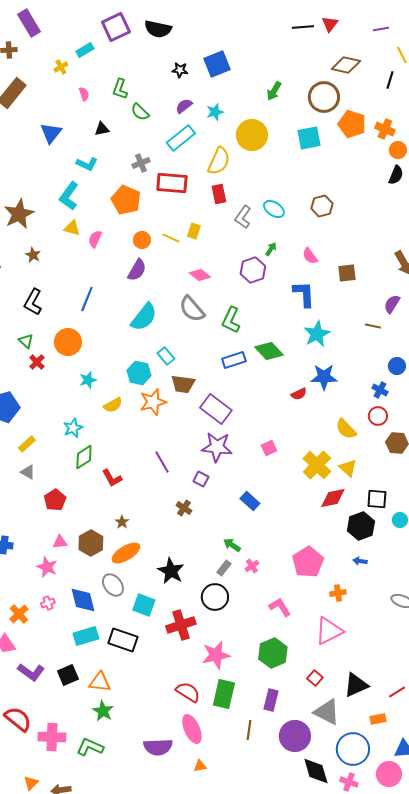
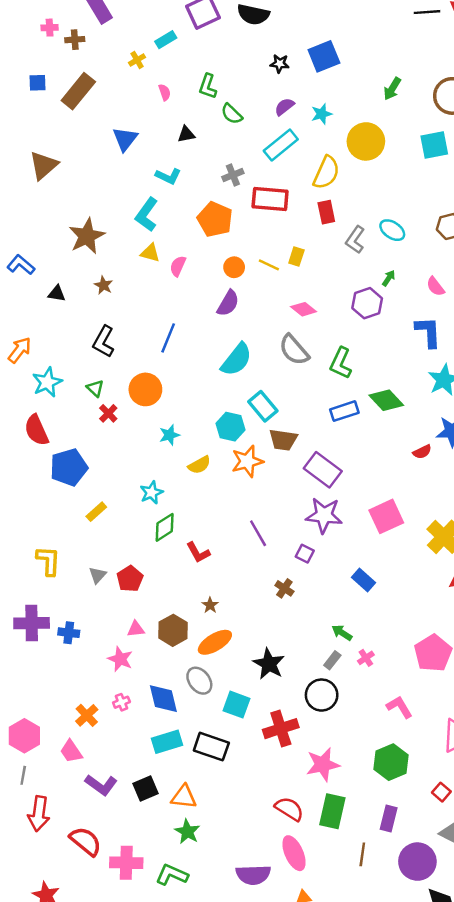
cyan rectangle: (166, 356) -> (263, 406), size x1.4
pink square: (269, 448) -> (386, 516), size x1.8
gray triangle: (28, 472) -> (97, 575), moved, turned 42

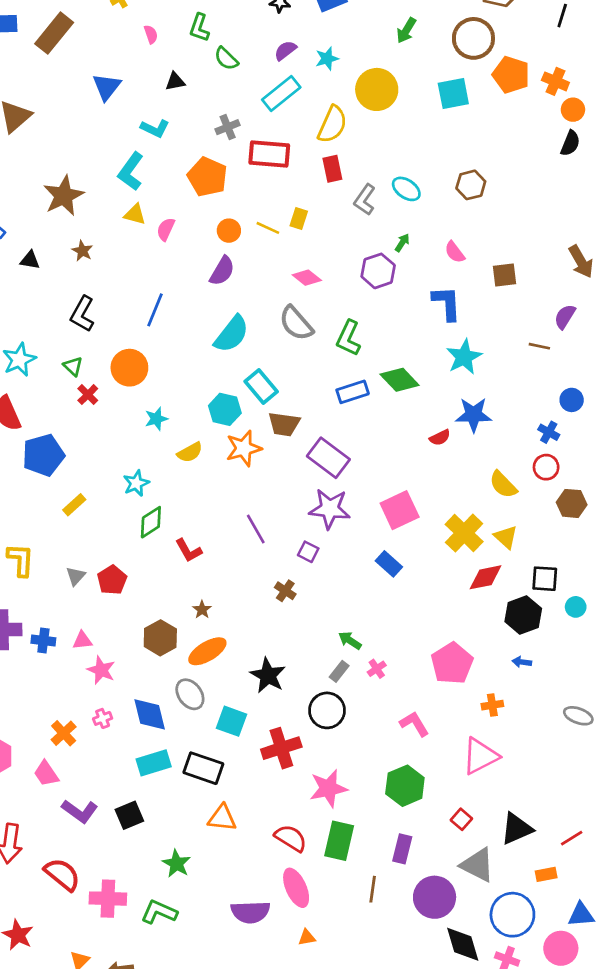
blue rectangle: (363, 580) -> (389, 564), moved
pink triangle: (136, 629) -> (82, 641), moved
orange triangle: (184, 797) -> (222, 818), moved

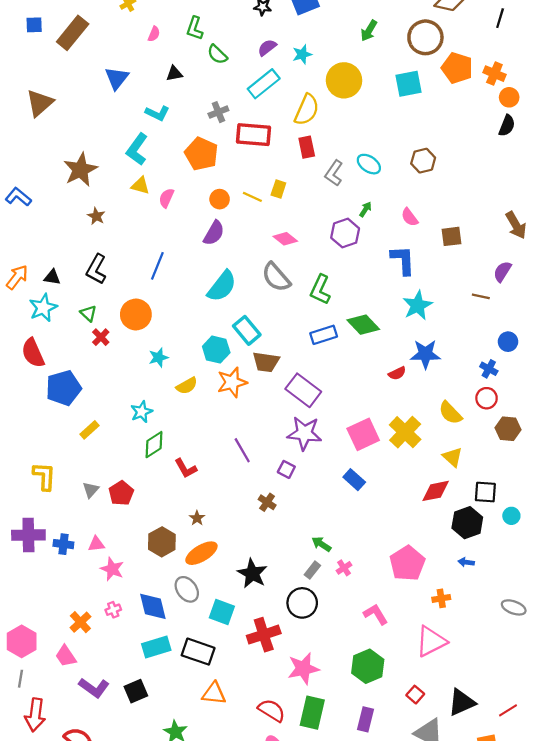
pink semicircle: (151, 34) -> (154, 34), turned 42
black triangle: (30, 260) -> (52, 277), moved
yellow cross: (464, 533) -> (405, 432), moved

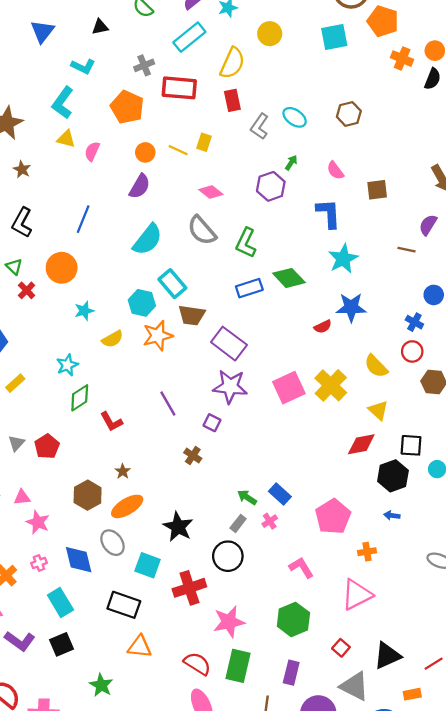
orange cross: (494, 74) -> (402, 59), moved
yellow circle: (344, 80) -> (270, 34), size x0.7
blue rectangle: (354, 480) -> (280, 494), moved
cyan rectangle: (156, 647) -> (60, 603), moved, turned 76

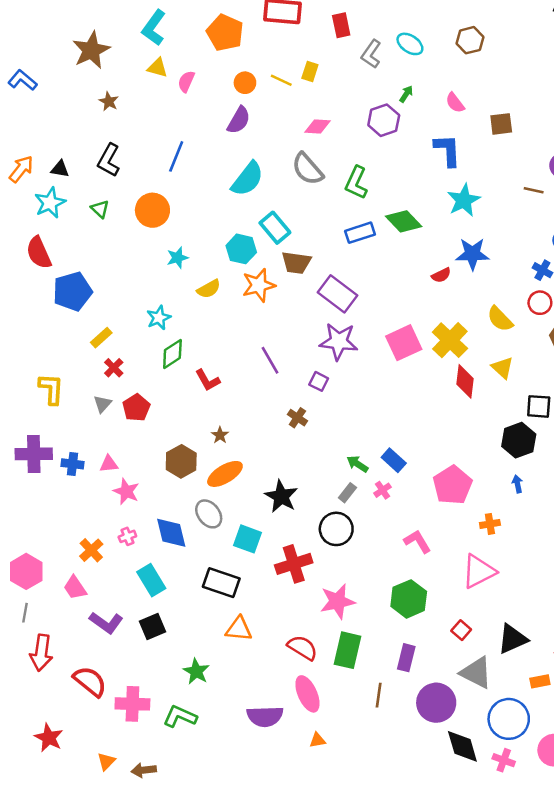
pink diamond: (211, 192) -> (317, 126), turned -35
red cross: (27, 290) -> (114, 368), moved
red diamond: (361, 444) -> (465, 381), moved, turned -72
blue arrow: (392, 515) -> (517, 484), turned 70

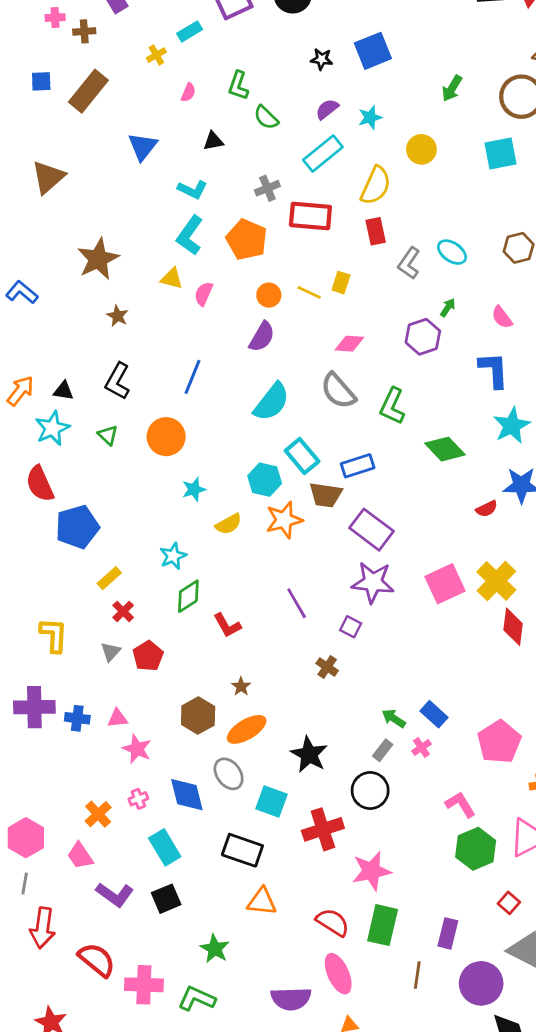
cyan L-shape: (154, 28) -> (190, 235), moved
blue rectangle: (360, 233) -> (358, 466), moved
green hexagon: (409, 599) -> (476, 849), moved

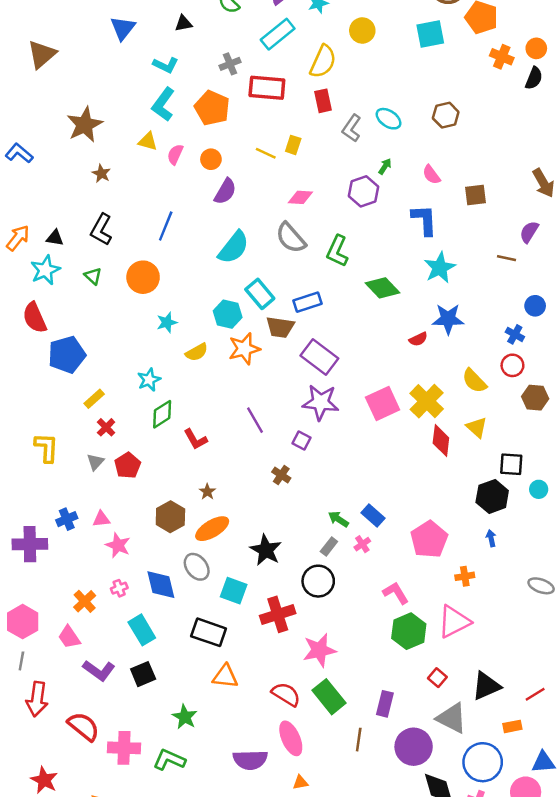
orange circle: (269, 295) -> (211, 159), moved
purple cross: (34, 707) -> (30, 544), moved
blue cross: (77, 718) -> (67, 519), turned -30
green rectangle: (383, 925) -> (329, 697), turned -52

